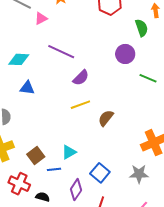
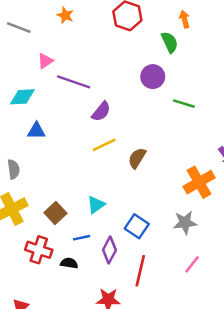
pink triangle: (41, 19) -> (45, 61), moved
blue line: (54, 169) -> (82, 238), moved

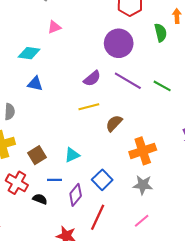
purple circle: (153, 77) -> (119, 43), moved, size x1.4
purple line: (74, 82) -> (128, 81), moved
orange cross: (199, 182) -> (143, 151), moved

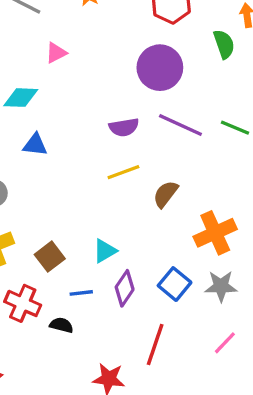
purple semicircle: (92, 79) -> (124, 127), turned 36
blue square: (102, 180) -> (175, 284), moved
purple diamond: (76, 195) -> (125, 288), moved

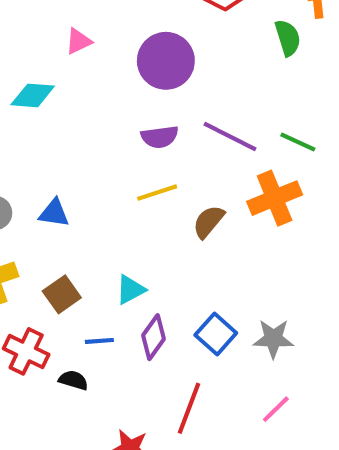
purple circle: (160, 68) -> (166, 61), moved
blue triangle: (35, 145) -> (54, 213), moved
orange cross: (215, 233) -> (275, 198), moved

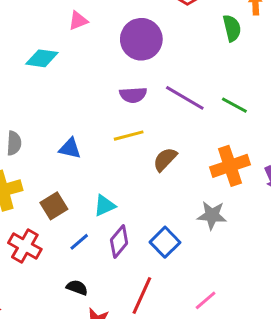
orange cross: (275, 198) -> (230, 166), moved
blue triangle: (54, 213) -> (70, 148), moved
gray star: (273, 339) -> (212, 215), moved
blue line: (99, 341) -> (79, 242), turned -40
black semicircle: (73, 380) -> (77, 287), moved

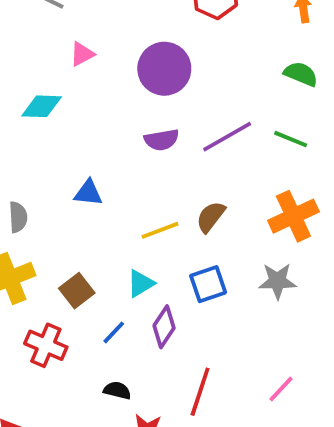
green semicircle: (232, 28) -> (301, 74), moved, turned -48
purple line: (185, 98) -> (227, 137), turned -54
yellow line: (129, 136) -> (160, 230), moved
blue triangle: (70, 148) -> (88, 193), moved
blue square: (165, 242) -> (208, 284), moved, turned 32

